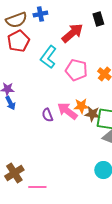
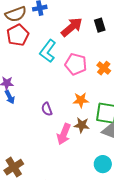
black rectangle: (98, 19) -> (100, 25), moved
pink arrow: (67, 111) -> (64, 134), moved, turned -105
brown star: (92, 114) -> (82, 125), moved

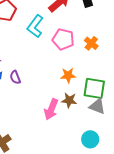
purple semicircle: (47, 109) -> (15, 77), moved

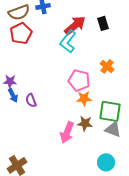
cyan L-shape: (35, 26) -> (68, 41), moved
pink pentagon: (63, 39) -> (79, 80), moved

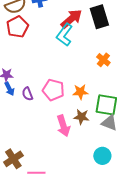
black rectangle: (103, 23) -> (99, 17), size x1.6
pink pentagon: (79, 80) -> (53, 90), moved
pink arrow: (67, 132) -> (63, 126), turned -40

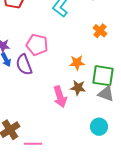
pink pentagon: (53, 90) -> (37, 45), moved
purple semicircle: (27, 94) -> (24, 65), size x1.5

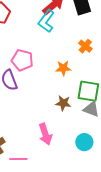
orange star: (77, 63) -> (63, 68), moved
pink arrow: (60, 97) -> (45, 134), moved

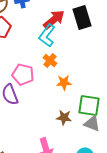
orange cross: (85, 46) -> (50, 61), moved

